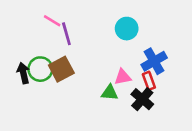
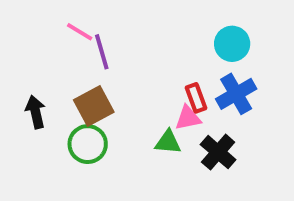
cyan circle: (127, 29) -> (232, 44), moved
green circle: (40, 69) -> (88, 144), moved
red rectangle: (149, 81) -> (196, 98), moved

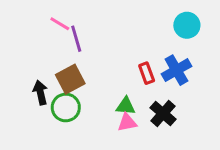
cyan circle: (232, 44) -> (187, 25), moved
black arrow: (36, 112) -> (40, 93), moved
pink triangle: (188, 118) -> (127, 122), moved

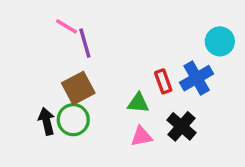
cyan circle: (187, 25) -> (220, 41), moved
black arrow: (40, 93) -> (47, 121), moved
green triangle: (126, 106) -> (138, 103), moved

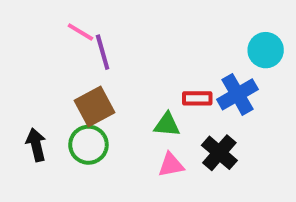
red rectangle: (163, 81) -> (197, 98), turned -70
black arrow: (47, 121) -> (36, 145), moved

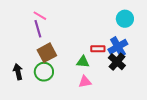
cyan circle: (266, 50) -> (125, 19), moved
purple line: (103, 52) -> (38, 29), moved
black cross: (219, 153) -> (117, 62), moved

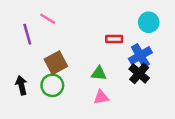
purple line: (38, 29) -> (27, 34), moved
red rectangle: (98, 49) -> (114, 39), moved

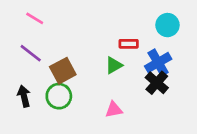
pink line: (48, 19) -> (35, 18), moved
purple line: (27, 34) -> (31, 53), moved, turned -36
green triangle: (99, 73) -> (114, 65), moved, turned -35

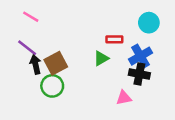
black cross: (157, 83) -> (139, 74), turned -30
black arrow: (24, 96) -> (36, 64), moved
pink triangle: (114, 110) -> (124, 98), moved

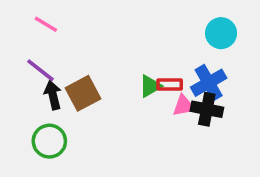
red rectangle: (114, 39) -> (170, 84), moved
green circle: (52, 86) -> (49, 141), moved
pink triangle: (124, 98) -> (184, 106), moved

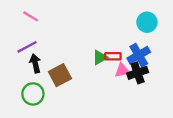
purple line: (40, 70) -> (27, 47), turned -66
brown square: (83, 93) -> (60, 75), moved
black cross: (207, 109) -> (138, 73), turned -30

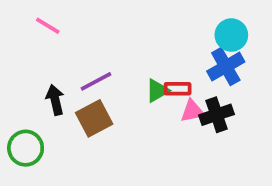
purple line: (27, 47) -> (96, 81), moved
blue cross: (139, 55) -> (226, 67), moved
green circle: (33, 94) -> (26, 148), moved

